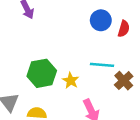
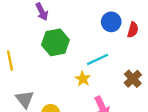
cyan line: (102, 65) -> (98, 59), moved, turned -30
green hexagon: (42, 73) -> (55, 42), moved

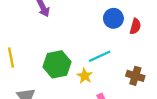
green hexagon: (55, 42) -> (57, 64), moved
brown cross: (133, 79) -> (135, 76), turned -30

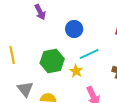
blue circle: (113, 18) -> (74, 29), moved

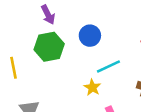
green hexagon: (52, 61) -> (49, 47), moved

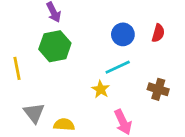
blue circle: (90, 36) -> (123, 34), moved

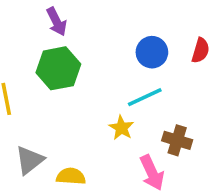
brown cross: (158, 89) -> (177, 140), moved
gray triangle: (34, 113) -> (30, 160), turned 30

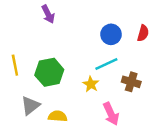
green hexagon: (58, 68) -> (49, 72), moved
brown cross: (177, 140) -> (131, 82), moved

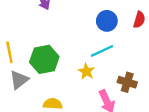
brown cross: (131, 82) -> (127, 82), moved
gray triangle: (30, 106) -> (19, 80), moved

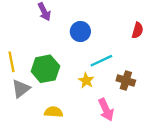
blue circle: (107, 21) -> (80, 32), moved
brown cross: (127, 82) -> (126, 80), moved

